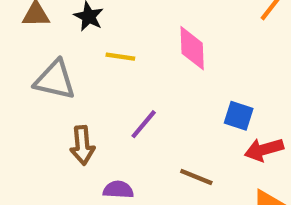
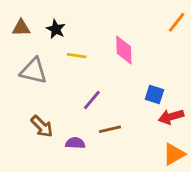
brown arrow: (82, 145) -> (42, 126), moved, turned -40
brown line: (196, 177) -> (110, 129), moved, turned -35

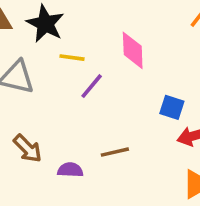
black star: (56, 29) -> (45, 24), size x1.5
purple line: (92, 100) -> (92, 86), moved

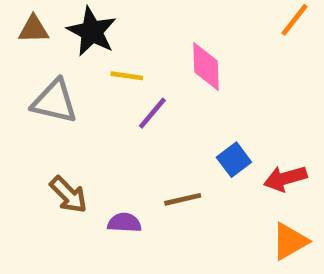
blue square: (172, 107) -> (234, 160), moved, turned 35

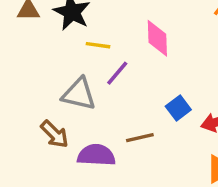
gray triangle: (54, 101) -> (79, 94), moved
purple semicircle: (124, 223) -> (96, 155), size x1.5

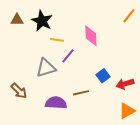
gray triangle: (79, 94) -> (46, 68), turned -30
brown arrow: (54, 134) -> (19, 91), moved

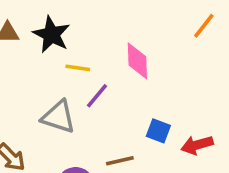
gray triangle: (46, 68) -> (58, 117), turned 35
blue square: (103, 76) -> (158, 131), turned -32

